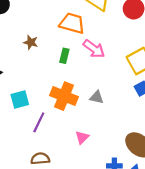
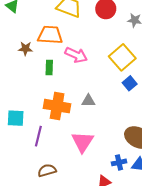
brown star: (31, 42) -> (25, 49), moved
cyan square: (20, 99) -> (16, 118), turned 30
pink triangle: (82, 137) -> (83, 142), size x1.6

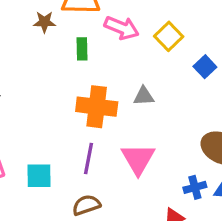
yellow square: (122, 57) -> (169, 36), moved, size x0.7
cyan square: (16, 118) -> (39, 176), moved
purple line: (38, 136) -> (89, 159), moved

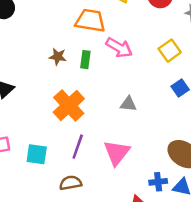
brown star: (44, 22) -> (58, 57), moved
yellow square: (169, 36) -> (170, 51), moved
orange cross: (97, 107) -> (69, 105), moved, turned 32

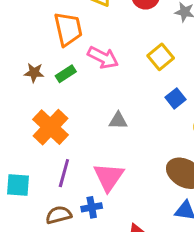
orange trapezoid: (90, 21) -> (68, 29), turned 72
green rectangle: (85, 60) -> (66, 74), turned 54
blue cross: (158, 182) -> (92, 207), moved

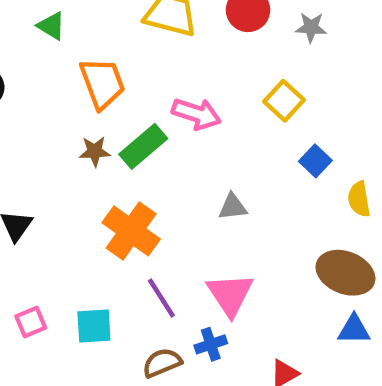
orange trapezoid: (68, 29) -> (102, 83), moved
green rectangle: (66, 74) -> (143, 146), size x1.5
purple line: (64, 173) -> (161, 298), turned -40

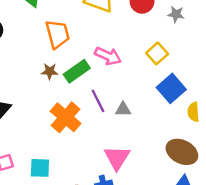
blue square: (315, 161) -> (171, 88), size x1.6
purple line: (161, 298) -> (98, 101), moved

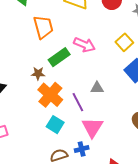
brown star: (50, 71) -> (38, 73), moved
purple line: (98, 101) -> (78, 102), moved
cyan square: (40, 168) -> (55, 125), moved, turned 30

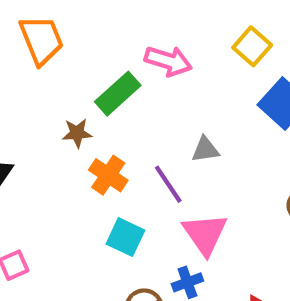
orange trapezoid: (43, 27) -> (41, 40), moved
orange cross: (50, 95) -> (108, 175), size x0.7

